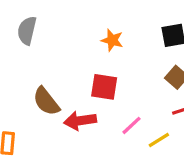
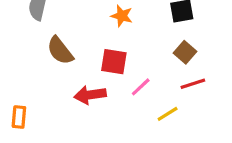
brown semicircle: (46, 101) -> (60, 51), moved
pink line: (132, 125) -> (141, 87), moved

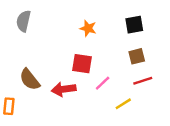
brown semicircle: (60, 51) -> (30, 79), moved
brown square: (185, 52) -> (137, 56), turned 35

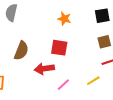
brown semicircle: (30, 79) -> (21, 51), moved, turned -120
pink line: (103, 83) -> (63, 85), moved

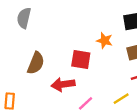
orange star: (64, 19) -> (105, 41), moved

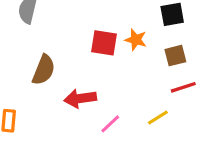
red square: (81, 60) -> (104, 43), moved

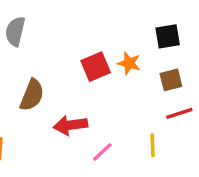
red square: (104, 43) -> (96, 67), turned -32
yellow line: (158, 117) -> (153, 145), turned -60

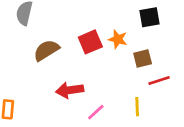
brown square: (171, 80) -> (143, 58), moved
brown semicircle: (32, 95) -> (46, 50), moved, turned -144

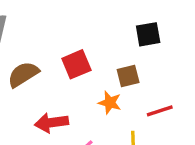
orange star: (118, 39) -> (110, 103), moved
brown square: (143, 58) -> (128, 76), moved

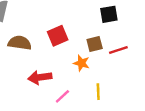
brown semicircle: (23, 74) -> (20, 43), turned 40
red line: (160, 111) -> (118, 50), moved

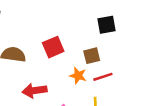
red line: (118, 50) -> (103, 77), moved

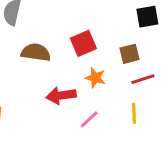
orange star: (78, 76) -> (95, 78), moved

